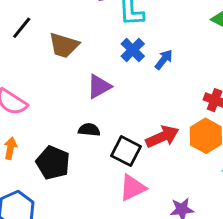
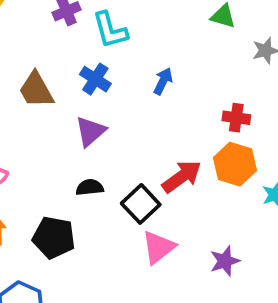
brown trapezoid: (64, 45) -> (36, 90), turned 56
blue cross: (133, 50) -> (95, 79), moved
black square: (126, 151) -> (141, 204), turned 32

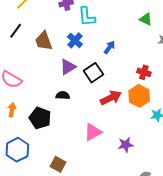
black square: (141, 204) -> (93, 73), moved

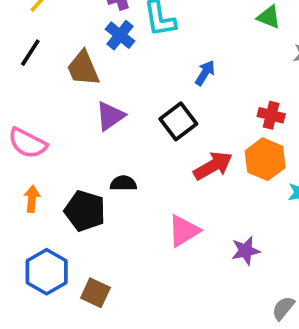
blue cross: (75, 40) -> (120, 35), moved
purple triangle: (68, 67) -> (110, 116), moved
black semicircle: (63, 95) -> (123, 183), moved
brown square: (58, 164) -> (95, 293), moved

